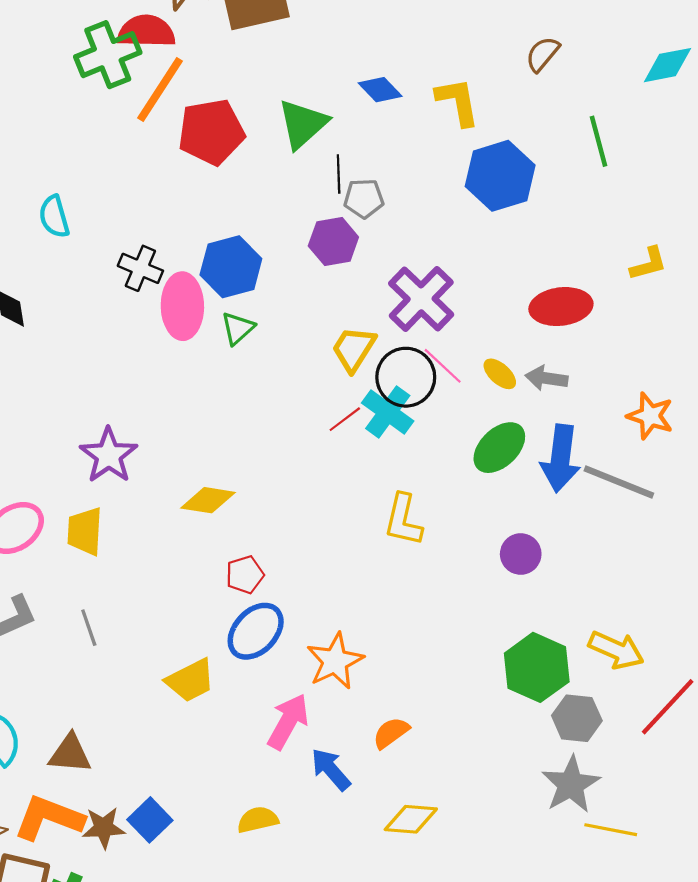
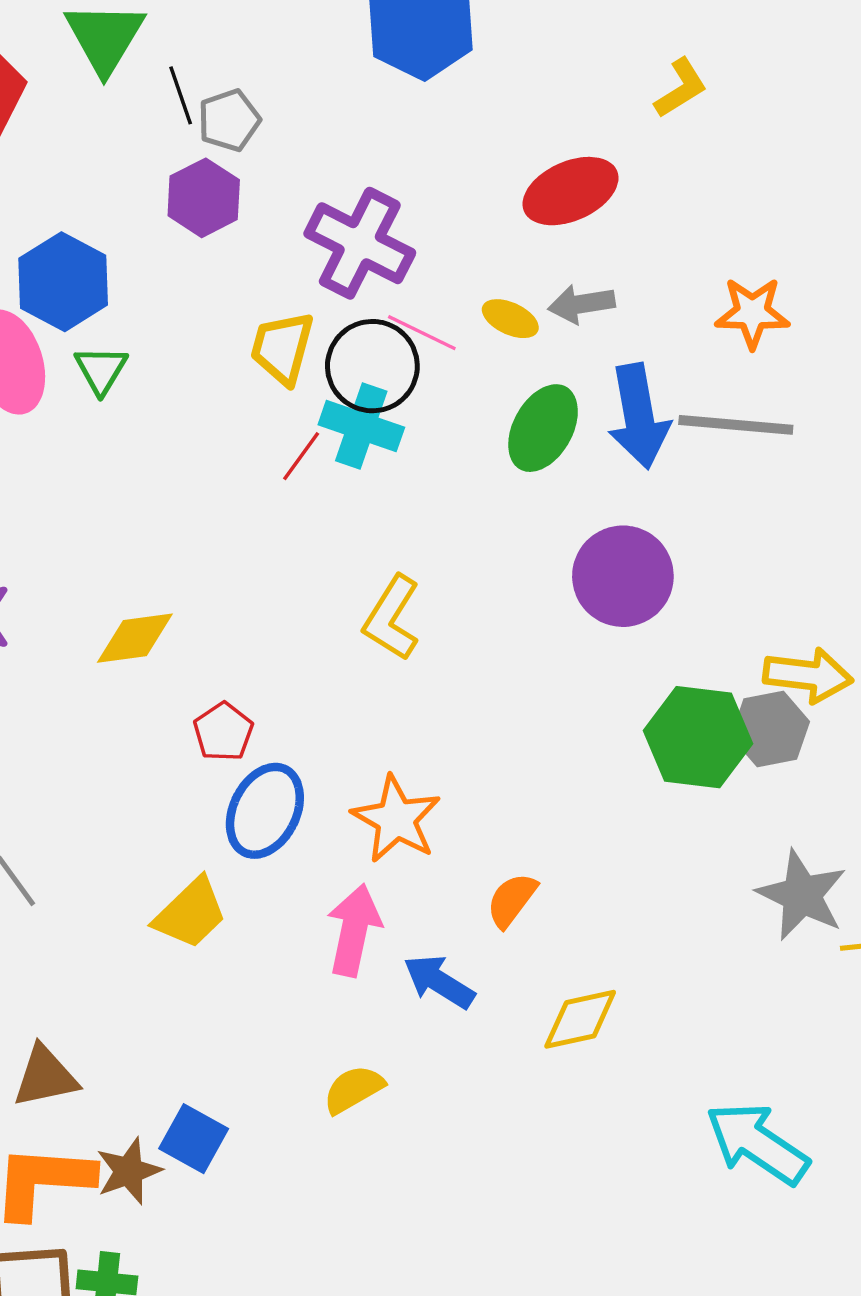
yellow L-shape: (403, 520) -> (392, 618), moved, turned 36
purple circle: (521, 554) -> (623, 576), size x1.6
gray hexagon: (577, 718) -> (770, 729), moved

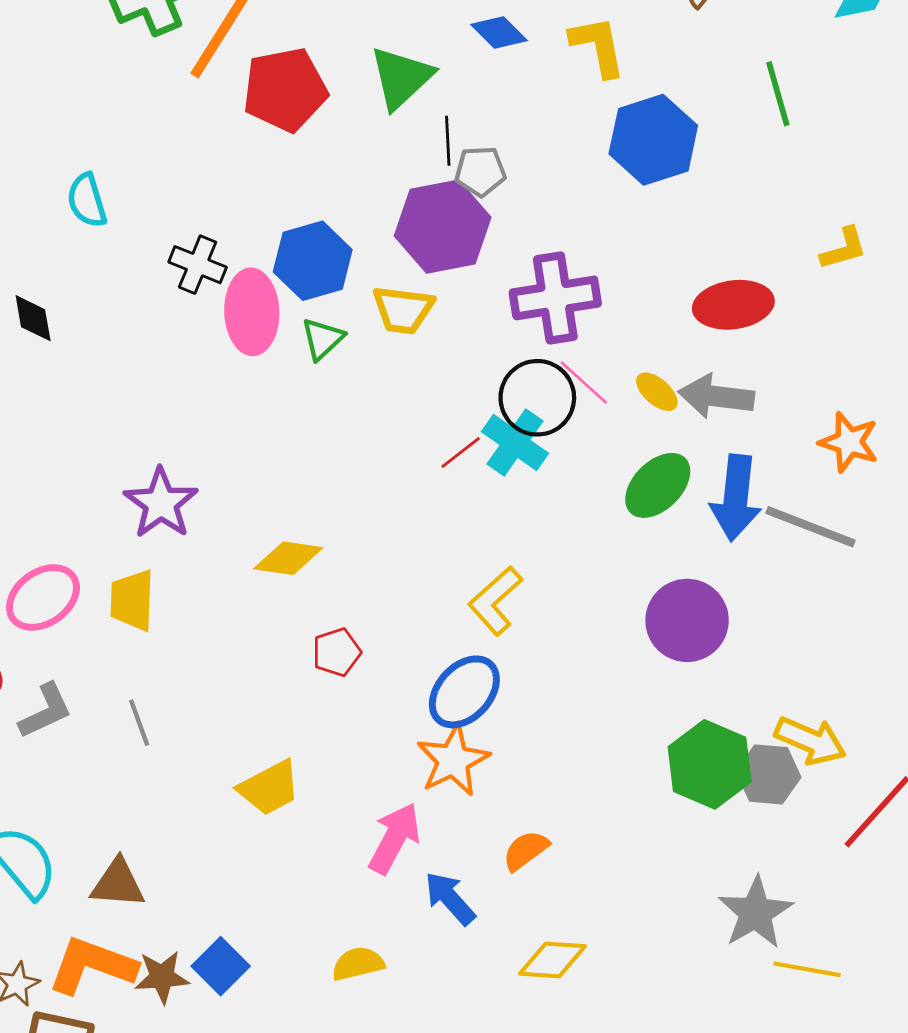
purple hexagon: (204, 198) -> (443, 227), size x1.5
purple cross: (360, 243) -> (555, 298), turned 38
gray arrow: (582, 304) -> (716, 396), size x1.4
yellow trapezoid: (282, 348) -> (403, 310), moved, turned -114
blue ellipse: (265, 811) -> (464, 692), moved

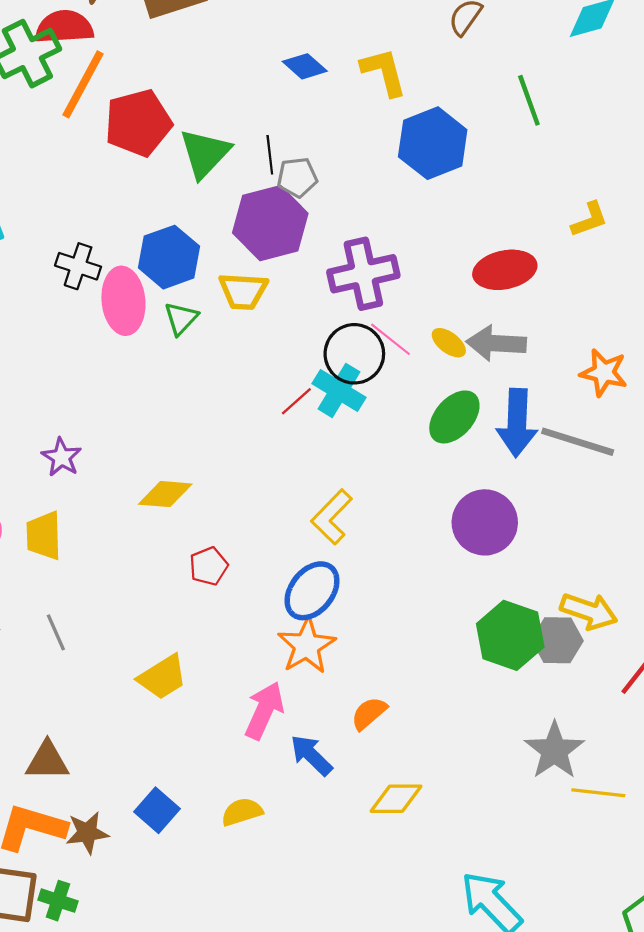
green triangle: (401, 78) -> (205, 153), moved
purple star: (161, 503) -> (61, 457), size x0.7
blue square: (221, 966) -> (157, 810), moved

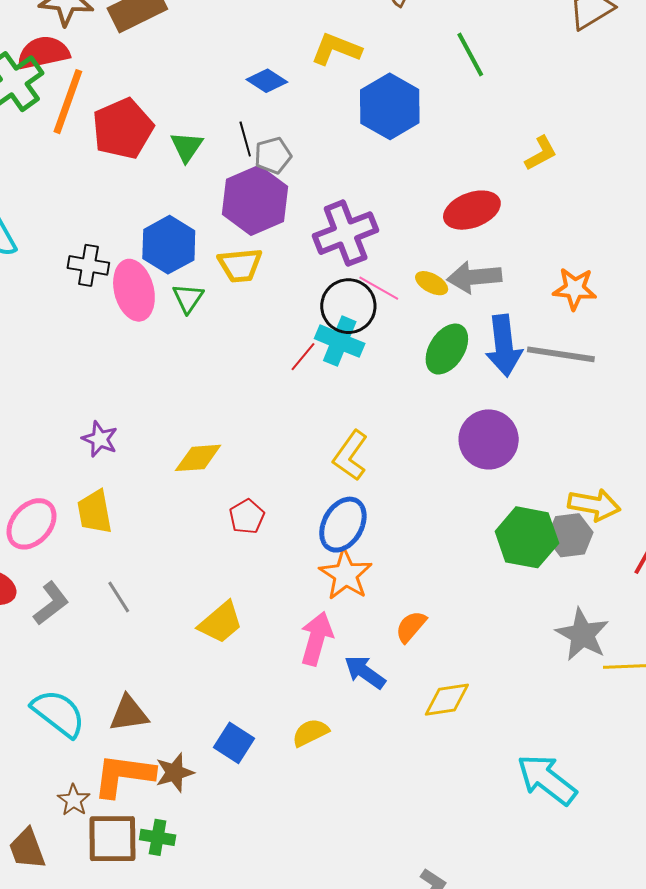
blue diamond: (305, 66) -> (267, 81), moved
yellow L-shape: (384, 72) -> (336, 49), turned -45
green triangle: (205, 153) -> (187, 147), size x0.7

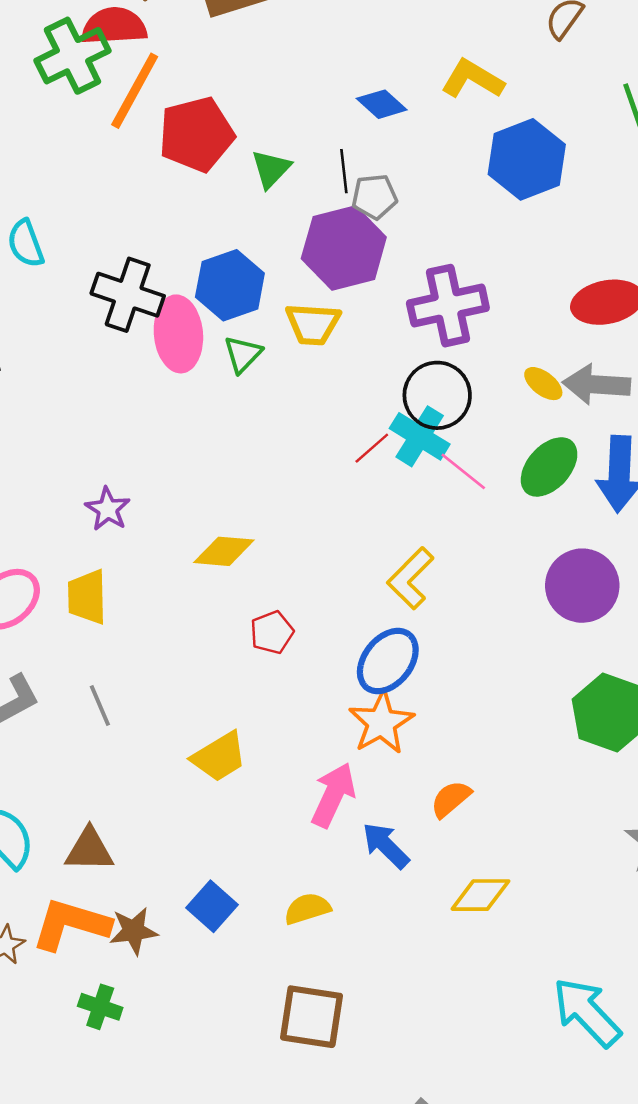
black cross: (88, 265) -> (128, 295), size x1.4
pink line: (379, 288) -> (463, 471), moved
brown square: (112, 839) -> (311, 1017), moved

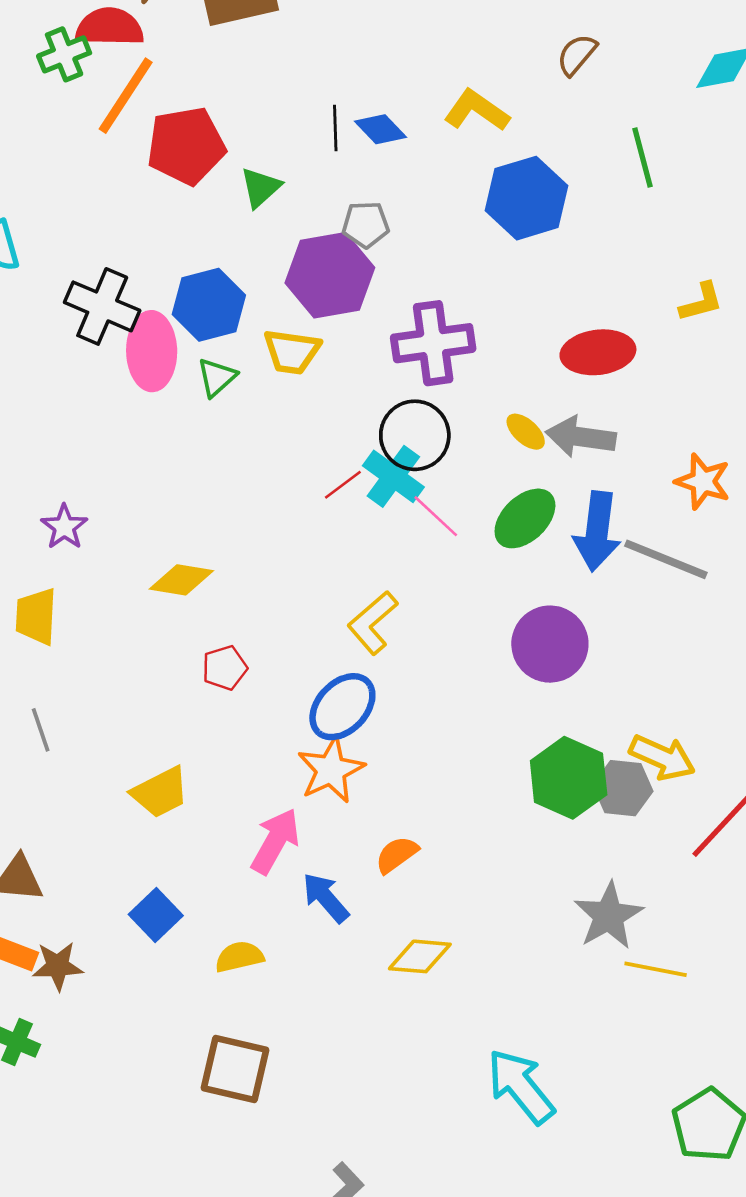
green cross: (72, 56) -> (64, 54), size x0.7
black line: (344, 171) -> (335, 128), moved
blue square: (212, 906) -> (156, 915), moved

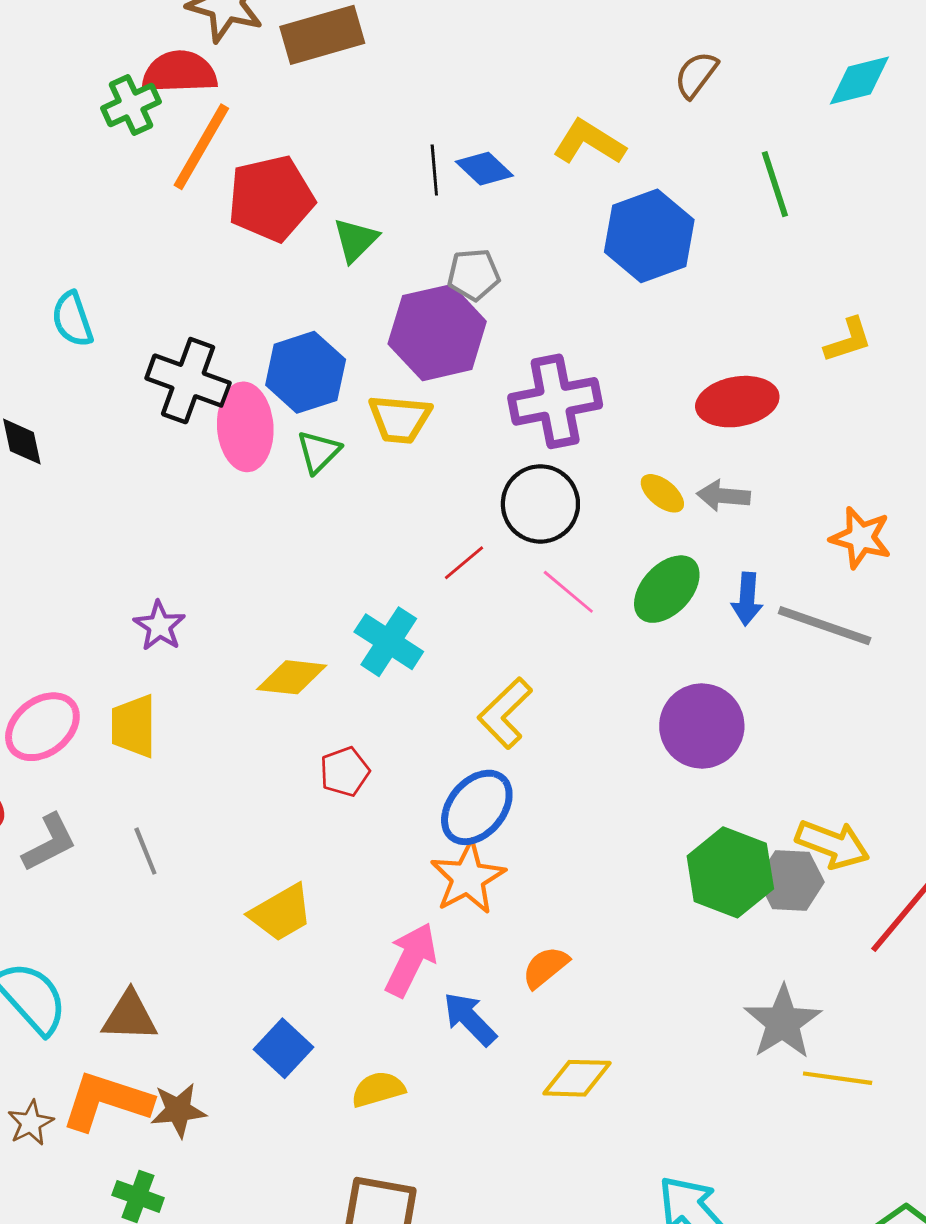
gray arrow: (581, 437) -> (723, 496), size x0.7
cyan cross: (393, 476) -> (389, 642), moved
blue arrow: (597, 531) -> (747, 599), size x0.6

